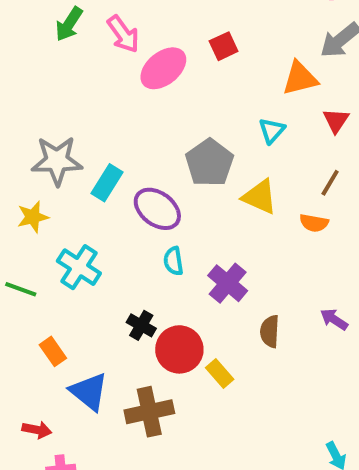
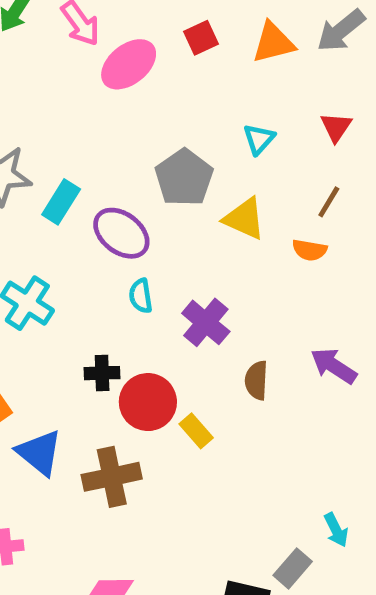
orange triangle: (300, 78) -> (273, 43), moved
purple arrow: (334, 319) -> (334, 366), size x1.4
black cross: (141, 325) -> (102, 373), turned -32

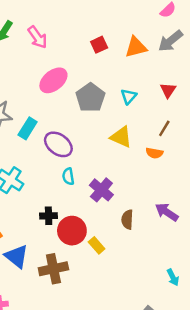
pink ellipse: (129, 64) -> (53, 80), moved
gray pentagon: (184, 178) -> (90, 98), moved
cyan arrow: (336, 530) -> (173, 277), moved

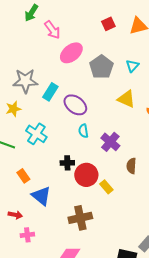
pink arrow: (37, 37) -> (52, 30), moved
brown cross: (53, 269) -> (80, 218), moved

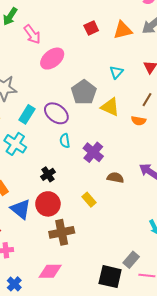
gray pentagon: (101, 67) -> (84, 92), moved
cyan rectangle: (50, 92) -> (27, 114), moved
black cross: (67, 163) -> (48, 174), turned -32
brown semicircle: (131, 166) -> (115, 178), turned 98
red circle: (86, 175) -> (48, 204), moved

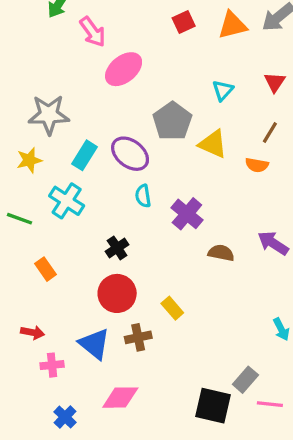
yellow rectangle: (89, 200) -> (172, 308), moved
blue triangle: (21, 209) -> (94, 344), moved
brown cross: (62, 232) -> (138, 337), size x0.7

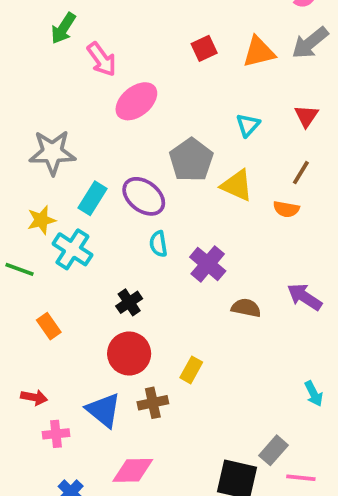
yellow star: (29, 160) -> (41, 220), moved
yellow rectangle: (172, 308) -> (191, 370), turned 70

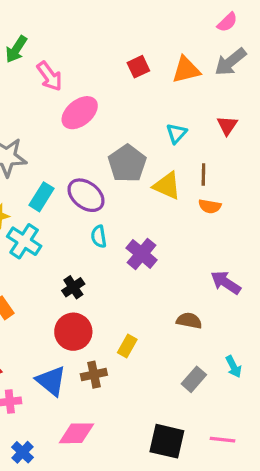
brown line: (301, 173) -> (203, 175), moved, turned -30
brown semicircle: (246, 308) -> (189, 321), moved
gray rectangle: (273, 450) -> (194, 379), moved

